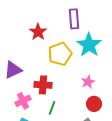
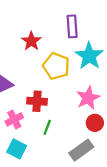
yellow pentagon: (60, 54) -> (56, 66), turned -30
pink star: (88, 82) -> (88, 98), size x1.5

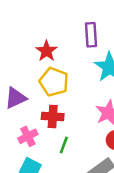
yellow pentagon: (56, 66) -> (54, 82), moved

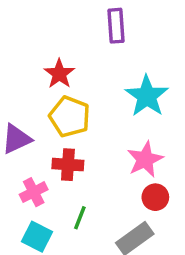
purple rectangle: (91, 35) -> (116, 26), moved
green line: (64, 145) -> (80, 218), moved

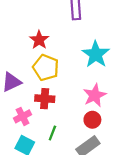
red circle: (155, 197) -> (92, 120), moved

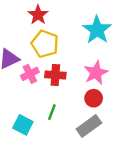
red cross: (45, 99) -> (55, 75), moved
pink cross: (23, 116) -> (30, 74), moved

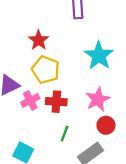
red circle: (94, 98) -> (106, 125), moved
green line: (52, 112) -> (65, 134), moved

